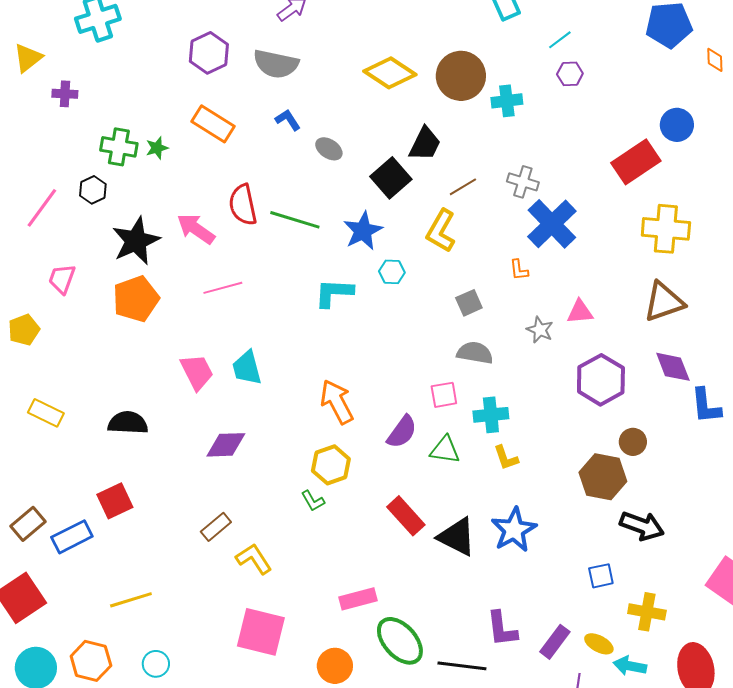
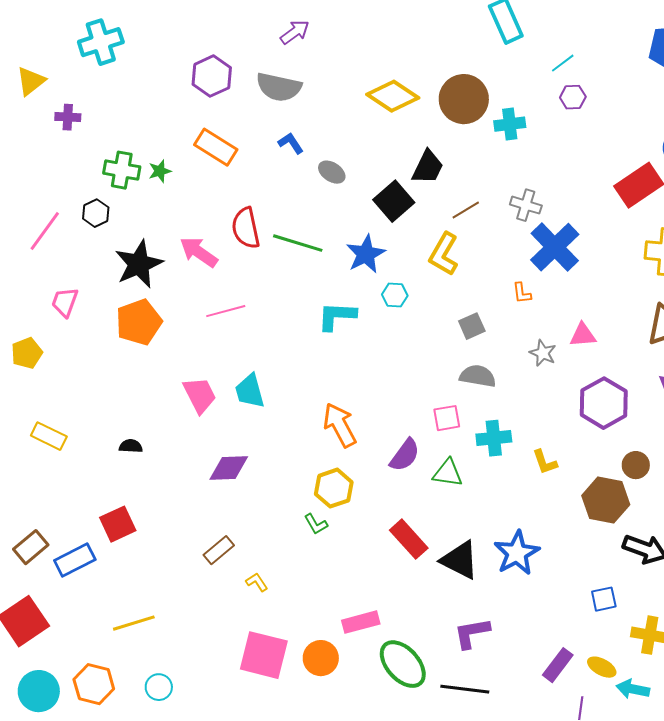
black semicircle: (128, 423) -> (131, 446), size x0.6
yellow L-shape: (506, 458) -> (545, 462), moved
yellow L-shape: (254, 559) -> (257, 582), size x0.6
purple L-shape: (502, 629) -> (472, 633), moved, turned 87
orange circle: (335, 666) -> (321, 658), moved

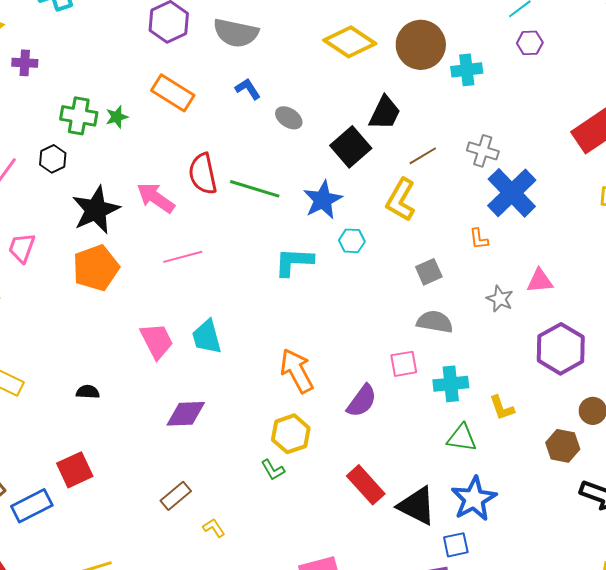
green triangle: (448, 473) -> (462, 438), moved
brown hexagon: (606, 500) -> (563, 446), size x0.7
blue square: (604, 599) -> (456, 545), moved

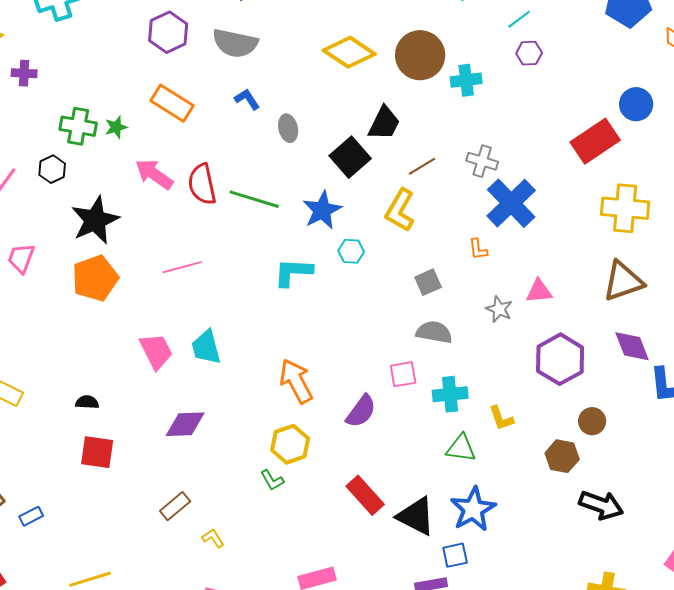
gray ellipse: (289, 118) -> (288, 128), turned 44
pink arrow: (156, 198) -> (154, 174), moved
red square: (75, 470) -> (97, 452), moved, turned 33
blue rectangle: (32, 506) -> (31, 516), size x0.6

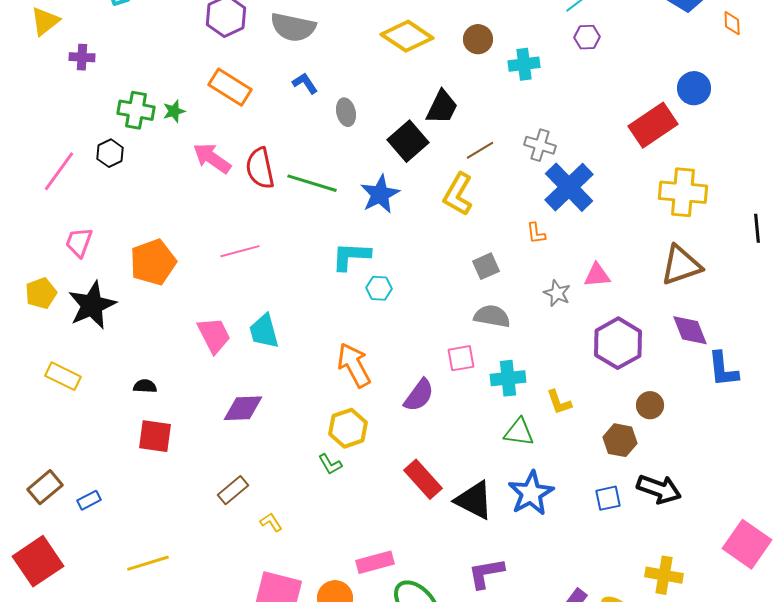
brown circle: (420, 55) -> (478, 39), size x0.6
black star: (95, 220) -> (92, 305), moved
cyan hexagon: (351, 251) -> (379, 288), moved
blue square: (455, 555) -> (608, 498), moved

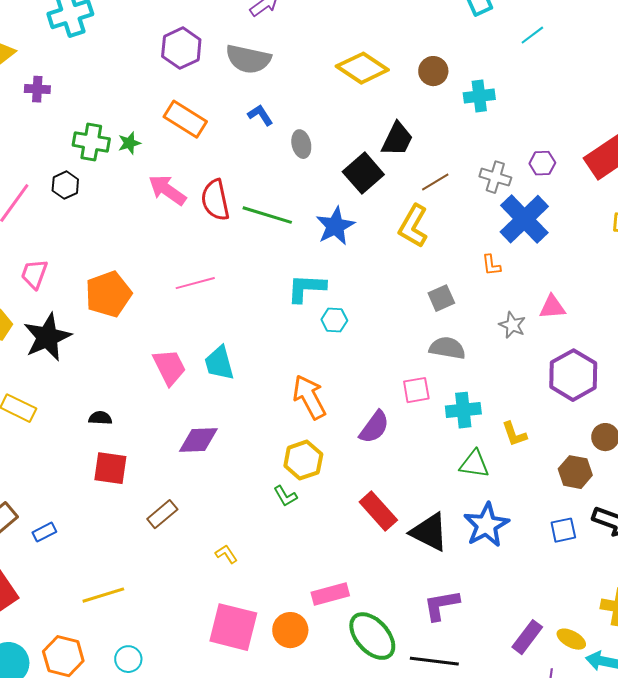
purple hexagon: (587, 37) -> (542, 163), moved
brown rectangle: (233, 490) -> (162, 514), moved

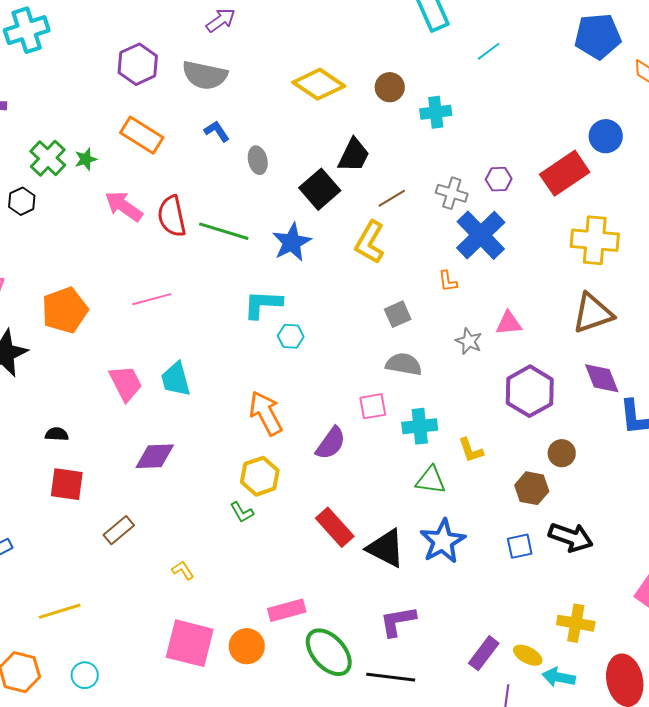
green cross: (91, 142) -> (48, 158), turned 33

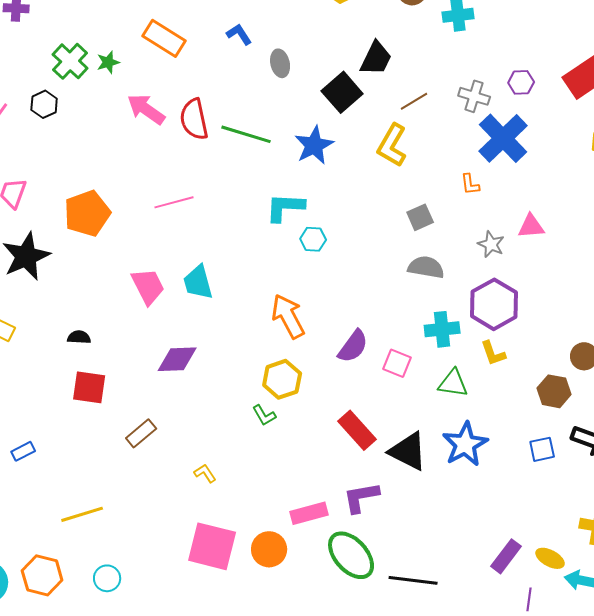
purple hexagon: (530, 391) -> (494, 304), moved
pink square: (373, 406) -> (397, 363), moved, turned 32
purple L-shape: (398, 621) -> (361, 497), moved

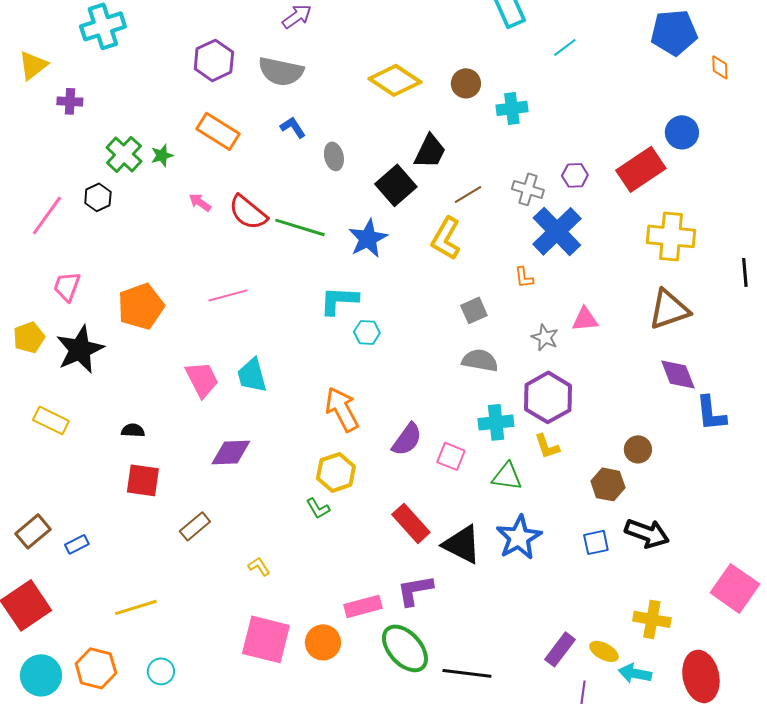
pink arrow: (146, 109) -> (200, 202), size x0.6
red semicircle: (194, 119) -> (248, 212), turned -39

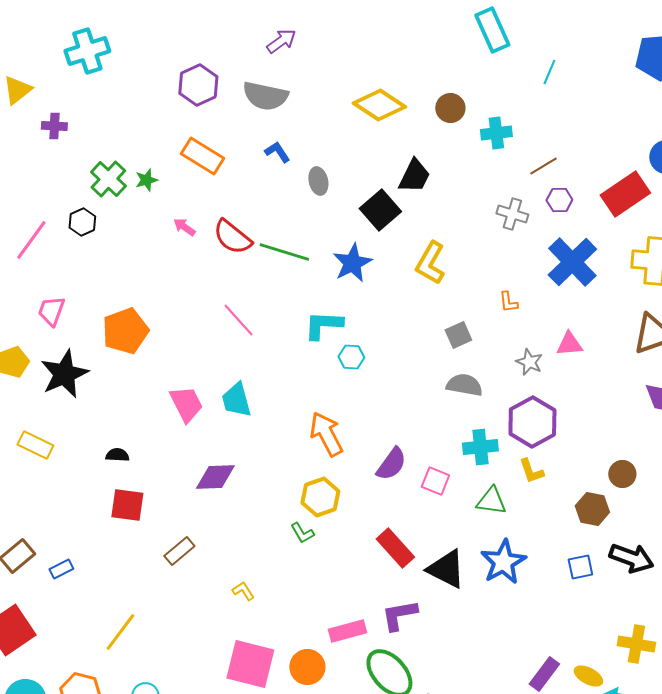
cyan line: (565, 47) -> (549, 72), turned -30
brown line: (468, 194) -> (543, 166), moved
blue cross: (557, 231) -> (572, 262), moved
pink line: (228, 295) -> (238, 320), moved, turned 63
yellow line: (136, 607) -> (120, 632), turned -36

